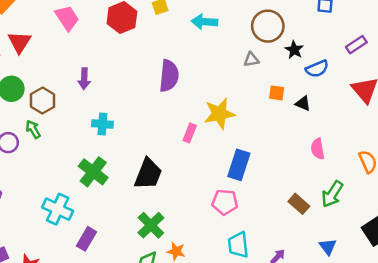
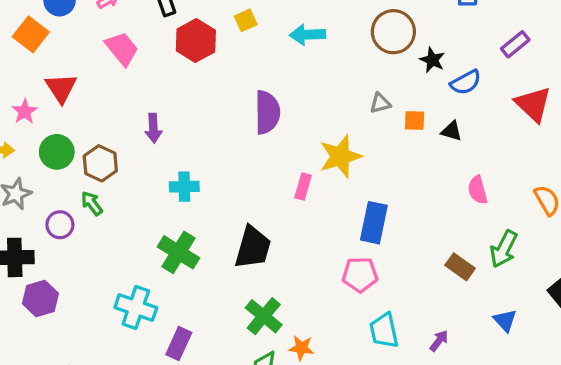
gray triangle: (251, 60) -> (380, 103), moved

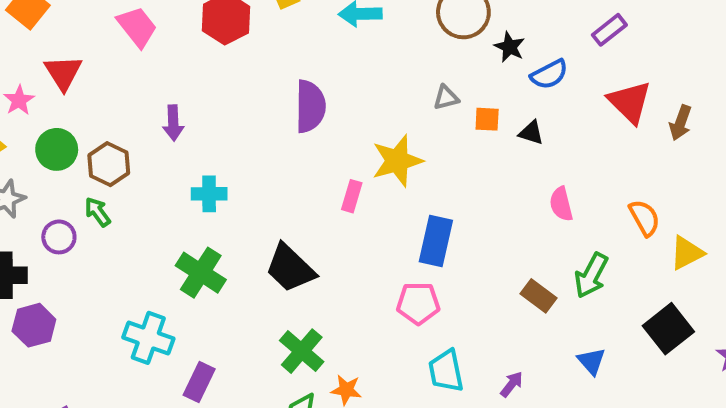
black trapezoid: (253, 247) -> (290, 268), turned 117

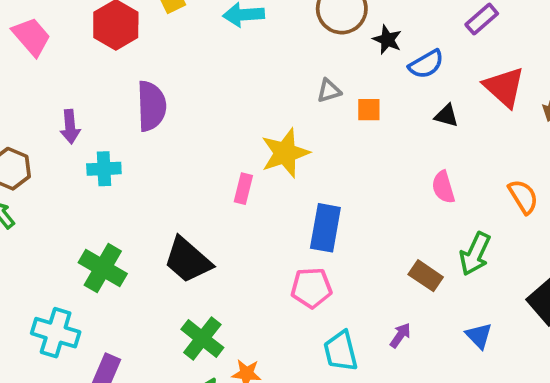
purple semicircle: (310, 106) -> (151, 106), moved
black triangle: (531, 133) -> (446, 116), moved
cyan cross: (209, 194) -> (104, 169), moved
purple arrow: (512, 384) -> (400, 335), moved

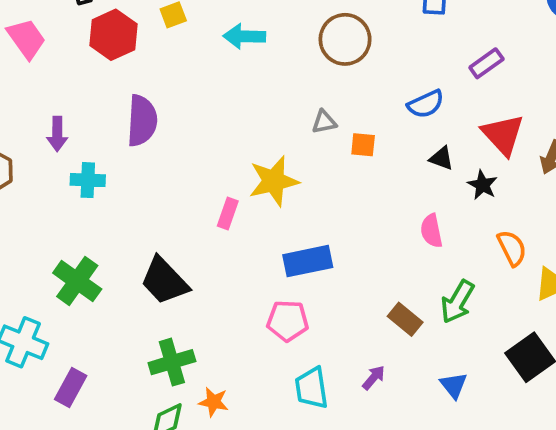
black star: (387, 40) -> (482, 185), moved
blue rectangle: (325, 228) -> (308, 261), turned 63
green cross: (202, 338) -> (172, 362), turned 30

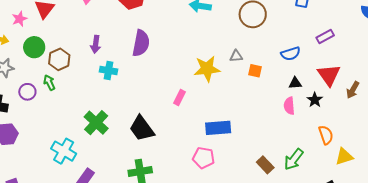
black triangle: (441, 158) -> (295, 83), turned -32
yellow star: (274, 181) -> (207, 69), moved
pink semicircle: (431, 231) -> (289, 106), moved

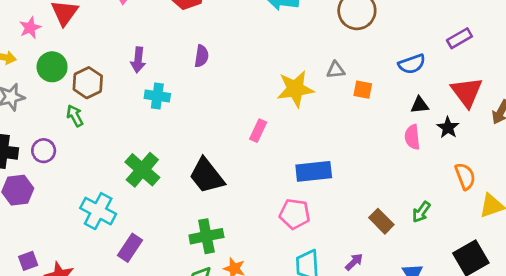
purple semicircle: (141, 43) -> (202, 56), size x0.6
purple circle: (27, 92) -> (44, 151), moved
green arrow: (294, 159) -> (421, 212), size x0.7

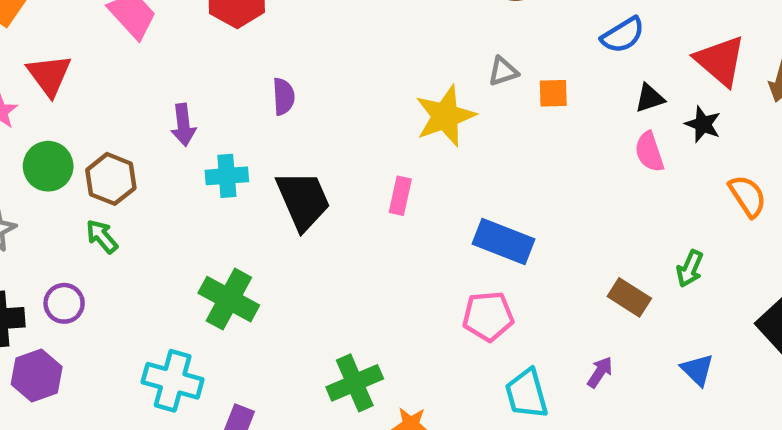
blue rectangle: (314, 171) -> (503, 241), turned 40
black trapezoid: (207, 176) -> (303, 200), moved, turned -153

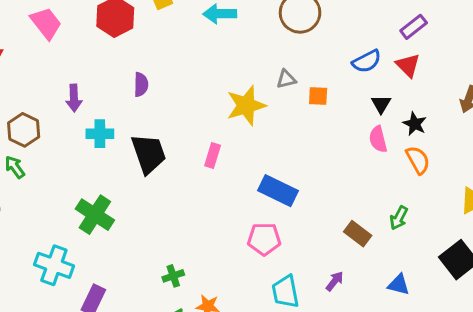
red triangle: (720, 61) -> (408, 65), moved, size x0.7
black triangle: (650, 98) -> (381, 104), turned -45
orange semicircle: (748, 196) -> (418, 160), moved
blue triangle: (697, 370) -> (399, 285), turned -35
green cross: (355, 383) -> (173, 276), size x0.6

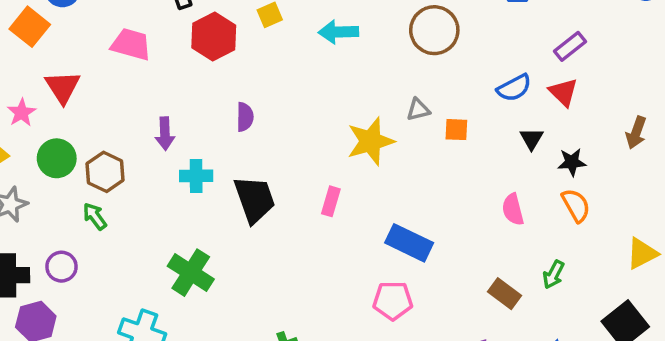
pink trapezoid: (46, 23) -> (131, 44), turned -36
black star: (415, 124) -> (572, 162), turned -30
pink semicircle: (378, 139) -> (513, 209), moved

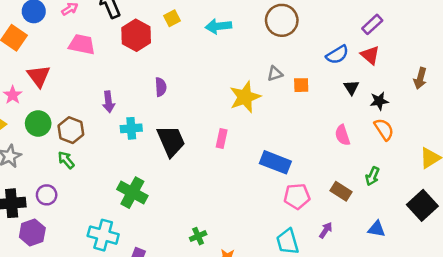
pink pentagon: (393, 301) -> (297, 196), moved

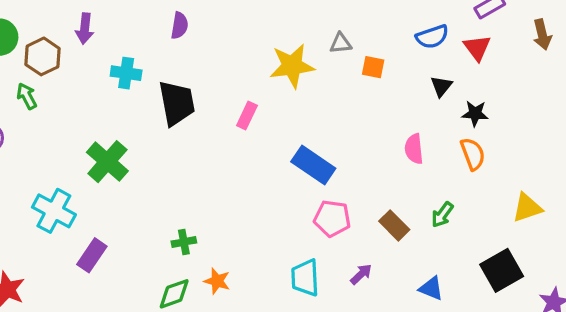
brown arrow: (420, 78) -> (542, 35), moved, turned -42
purple arrow: (109, 102) -> (85, 28), moved

